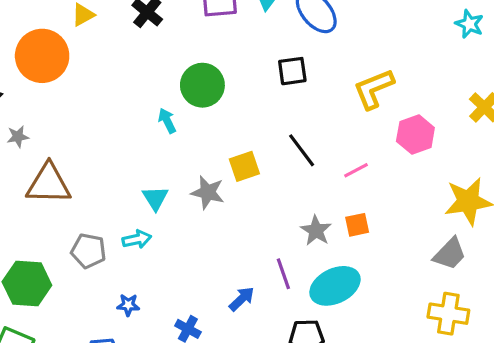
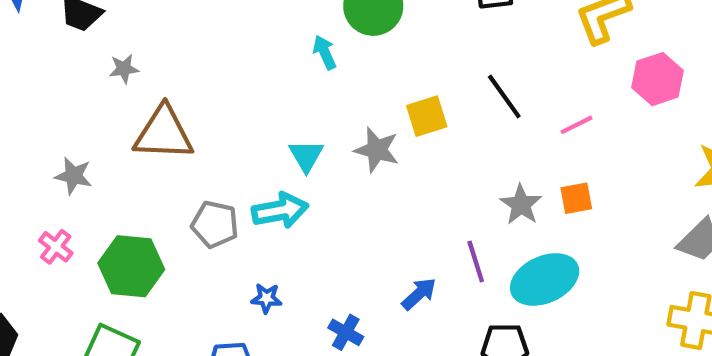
cyan arrow: (137, 239) -> (280, 210), size x1.4

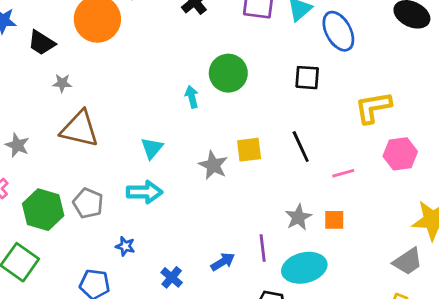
cyan triangle: (306, 156) -> (152, 148), moved
gray pentagon: (215, 224) -> (88, 203), moved

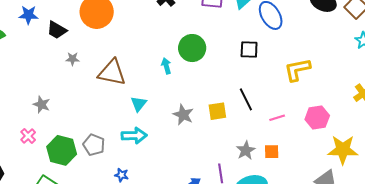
brown triangle: (80, 129) -> (112, 73), moved
yellow square: (249, 150) -> (217, 111), moved
pink hexagon: (400, 154) -> (317, 118), moved

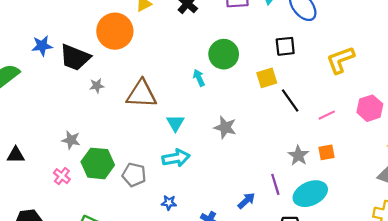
black trapezoid: (57, 30) -> (75, 57), size x1.4
yellow square: (217, 111) -> (267, 78), moved
green hexagon: (62, 150) -> (98, 163), moved

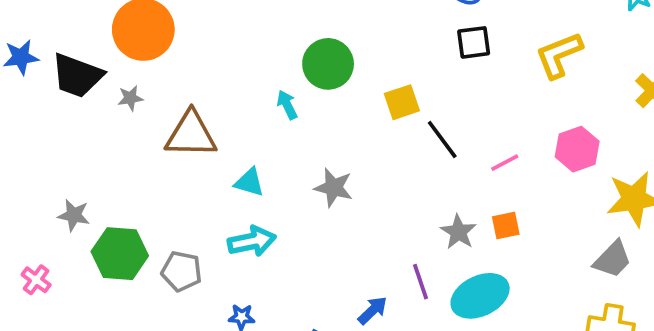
black square: (285, 46) -> (474, 42), moved
yellow L-shape: (340, 60) -> (559, 55), moved
gray star: (97, 86) -> (130, 98), moved
cyan triangle: (175, 123) -> (249, 182), turned -42
pink cross: (62, 176) -> (36, 280), moved

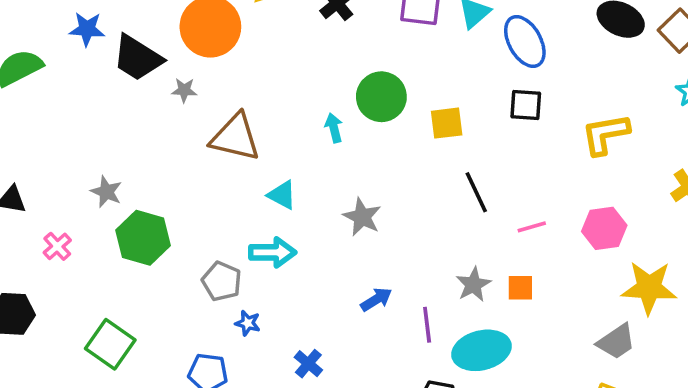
yellow square: (402, 102) -> (447, 123), moved
gray pentagon: (182, 271) -> (222, 281), moved
blue arrow: (372, 310) -> (376, 299), moved

